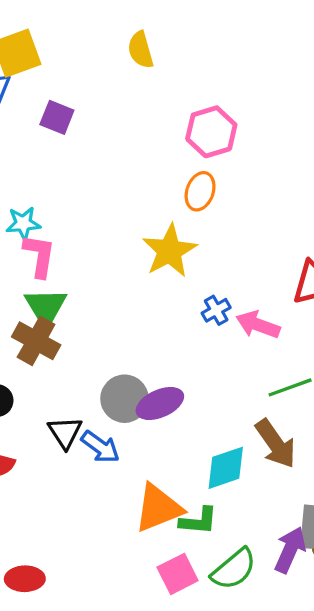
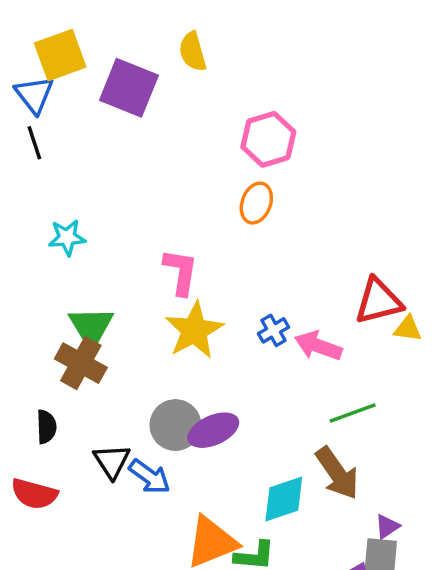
purple square: (57, 117) -> (129, 88), moved, size x1.6
yellow star: (170, 251) -> (194, 330), moved
pink L-shape: (39, 256) -> (181, 272), moved

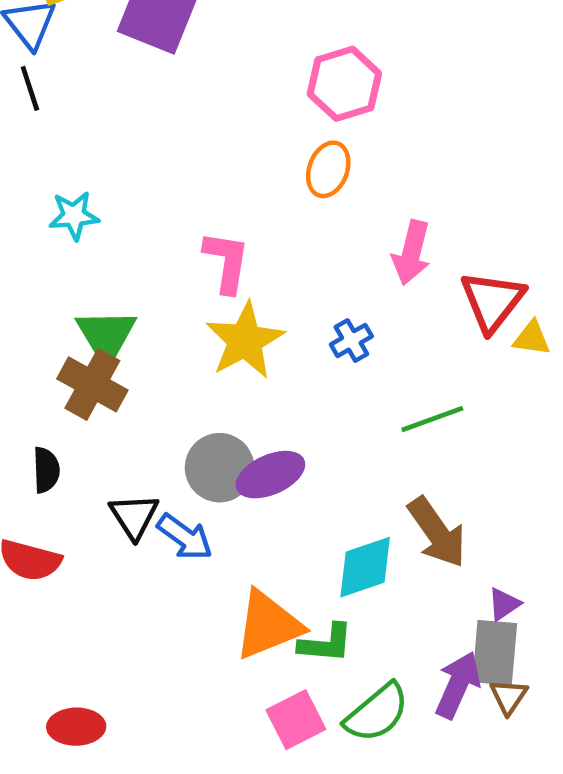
red triangle: (378, 301) -> (492, 301), turned -38
pink arrow: (318, 346) -> (411, 253), moved, turned -96
green line: (353, 413) -> (432, 419), moved

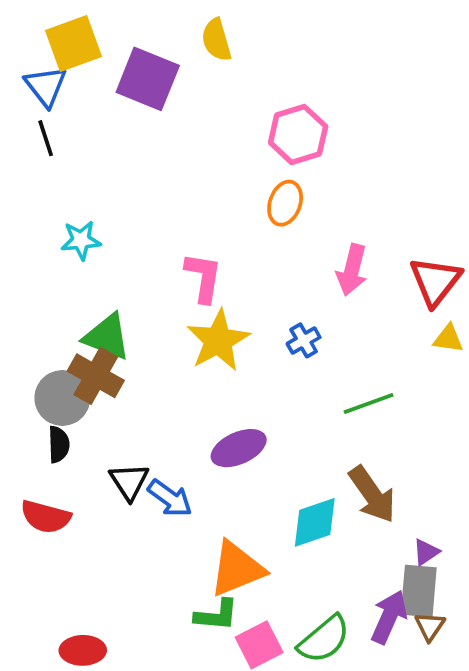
red triangle: (492, 301) -> (435, 281), moved
green triangle: (106, 336) -> (107, 337), turned -38
gray circle: (220, 468) -> (62, 398), moved
green L-shape: (326, 643) -> (216, 615), moved

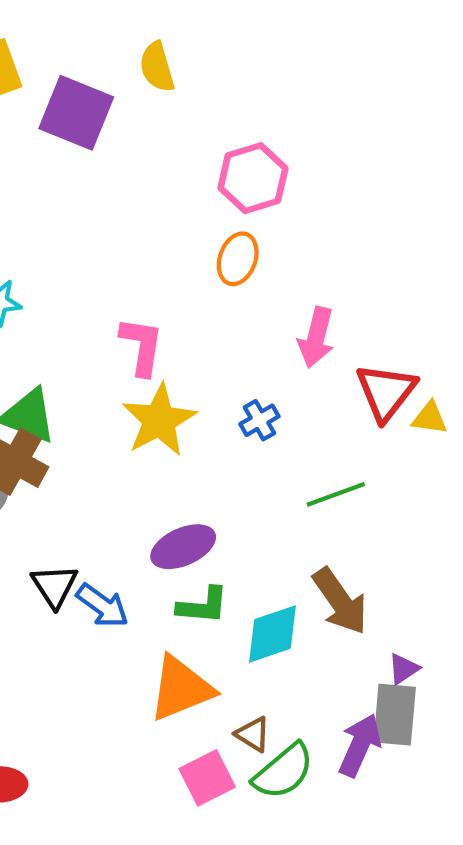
red triangle: (435, 281) -> (386, 392), moved
green L-shape: (216, 615) -> (203, 606), moved
brown triangle: (430, 626) -> (253, 734), moved, turned -32

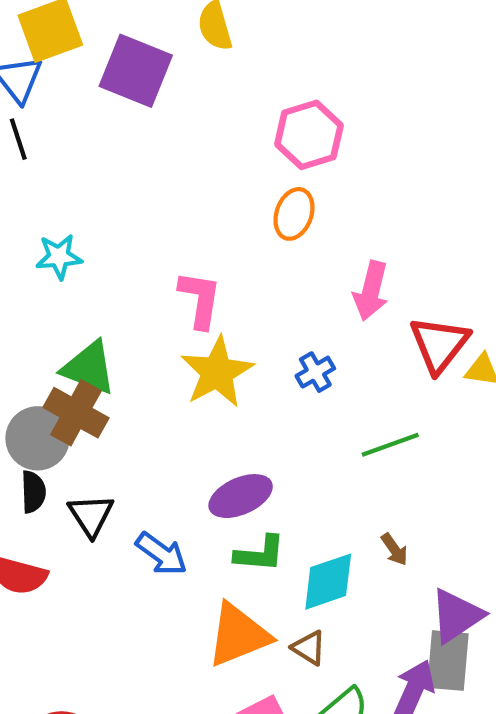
black triangle: (54, 586) -> (91, 515), moved
brown arrow: (340, 601) -> (394, 549), size x0.5
purple triangle: (403, 669) -> (456, 616), size x1.8
brown triangle: (253, 734) -> (309, 648), moved

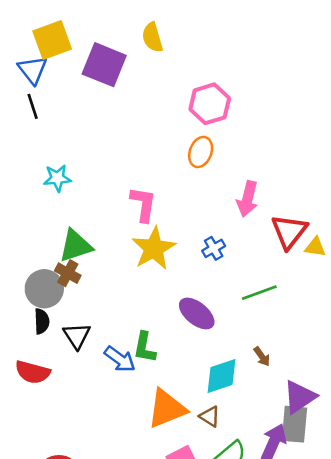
green triangle: (89, 368) -> (76, 246), turned -39
brown cross: (76, 413) -> (68, 273), size x0.7
purple ellipse: (241, 496) -> (197, 314), moved, turned 63
green L-shape: (260, 554) -> (145, 347), moved, turned 96

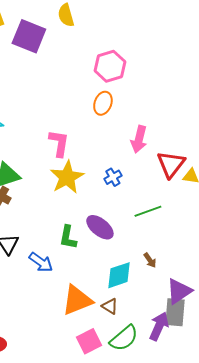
green L-shape: (145, 347) -> (68, 237), moved

